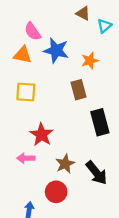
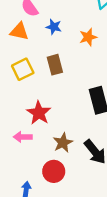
blue star: (56, 50) -> (54, 27), size x0.6
brown rectangle: (79, 90) -> (55, 65), moved
yellow square: (26, 92) -> (23, 69), turned -30

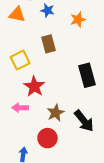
yellow square: (23, 69) -> (20, 60), moved

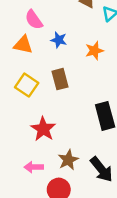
yellow square: (20, 60) -> (27, 85), moved, turned -30
pink arrow: (20, 108) -> (34, 167), moved

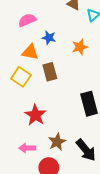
pink semicircle: (34, 20) -> (27, 20), turned 102
orange triangle: (23, 45) -> (30, 52), moved

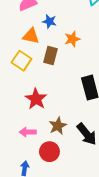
orange star: (80, 47) -> (72, 39), moved
brown rectangle: (50, 72) -> (51, 56), turned 30

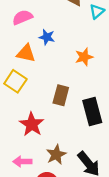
orange star: (72, 39) -> (84, 57), moved
brown rectangle: (51, 56) -> (61, 95), moved

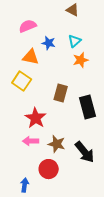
cyan triangle: (97, 11) -> (75, 41), moved
brown star: (56, 155) -> (57, 144), turned -30
pink arrow: (22, 162) -> (31, 141), moved

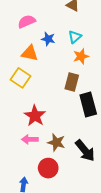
brown rectangle: (61, 93) -> (72, 82), moved

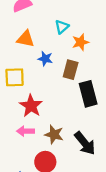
cyan triangle: (75, 37) -> (62, 27), moved
blue star: (48, 39) -> (45, 59), moved
yellow square: (21, 78) -> (15, 77), moved, turned -36

